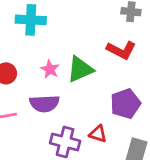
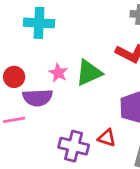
purple semicircle: (44, 104) -> (38, 98), moved

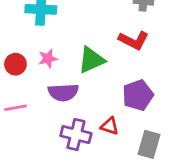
pink star: (58, 73) -> (48, 59), moved, turned 30
purple semicircle: (38, 98) -> (63, 92), moved

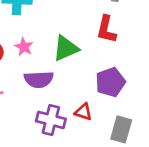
red L-shape: (134, 40) -> (106, 29), turned 76
pink star: (48, 59) -> (24, 47), turned -30

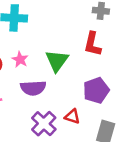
green triangle: (66, 48) -> (57, 61), turned -30
purple cross: (51, 120) -> (44, 124), turned 30

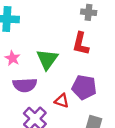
purple pentagon: (96, 90) -> (84, 87), turned 30
red triangle: (72, 116) -> (62, 101), moved

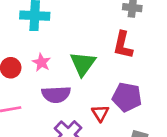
red triangle: (62, 101) -> (100, 113), turned 40

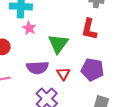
pink star: (41, 62) -> (29, 28), moved
red triangle: (100, 113) -> (63, 74), moved

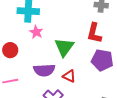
purple pentagon: (92, 70) -> (102, 60), moved
red triangle: (63, 74) -> (69, 76), turned -32

